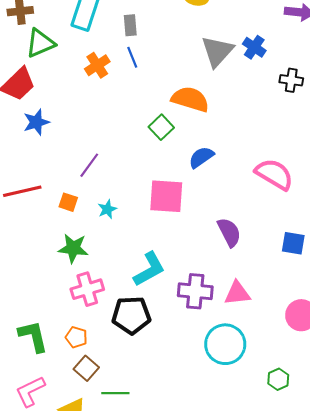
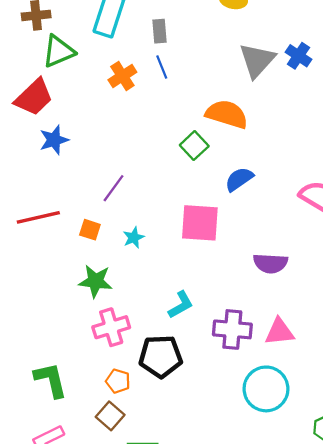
purple semicircle: (229, 232) -> (270, 263), turned 120
cyan L-shape: (149, 269) -> (181, 305), size x0.7
orange pentagon: (76, 337) -> (118, 381), moved

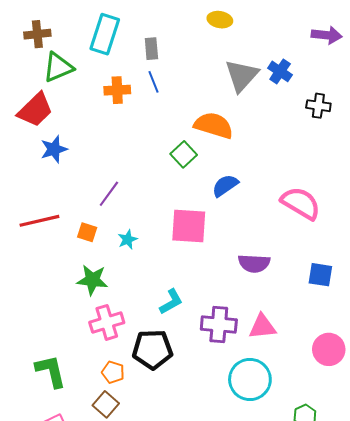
orange cross: (122, 76) -> (117, 90), turned 30

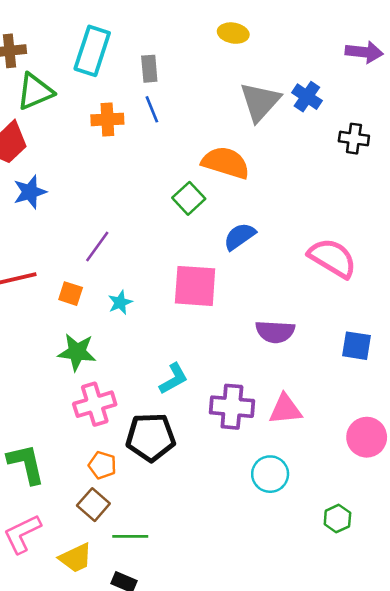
cyan circle: (250, 379) -> (270, 474), size x0.7

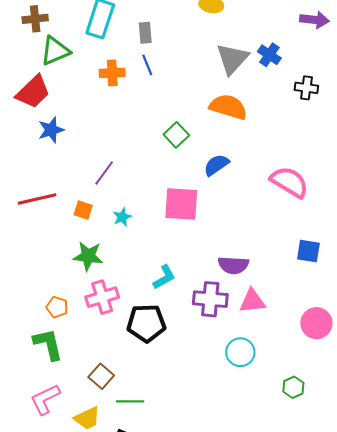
orange semicircle: (226, 163) -> (228, 107), moved
purple semicircle: (275, 332) -> (233, 265), moved
orange pentagon: (102, 465) -> (57, 307), moved

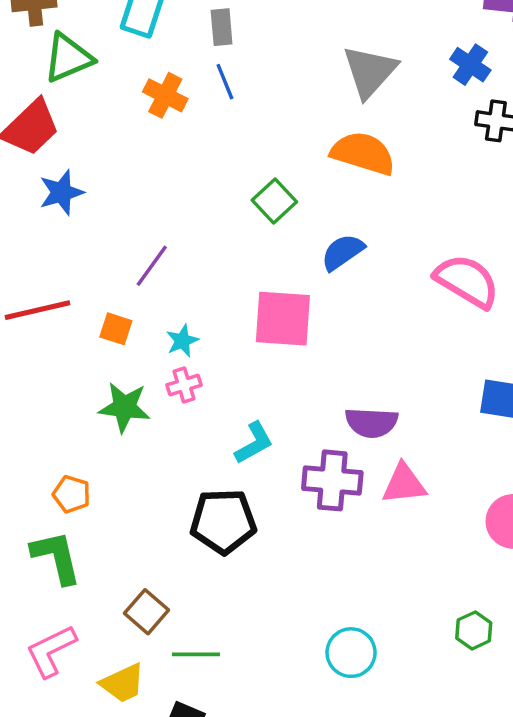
blue cross: (269, 55) -> (470, 65), moved
orange cross: (112, 73) -> (165, 95), turned 30
pink cross: (102, 297) -> (184, 385), moved, size x0.6
cyan circle: (240, 352) -> (351, 653), moved

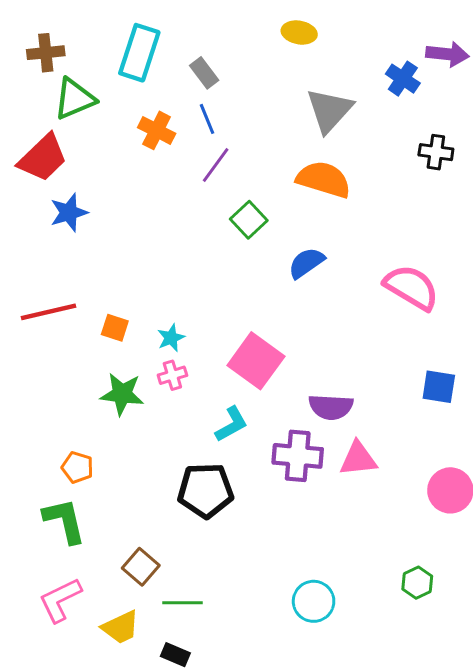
gray rectangle: (222, 27) -> (204, 73), turned -32
blue cross: (470, 65) -> (403, 79), moved
purple line: (152, 266) -> (216, 165), moved
pink square: (283, 319) -> (256, 361), moved, turned 32

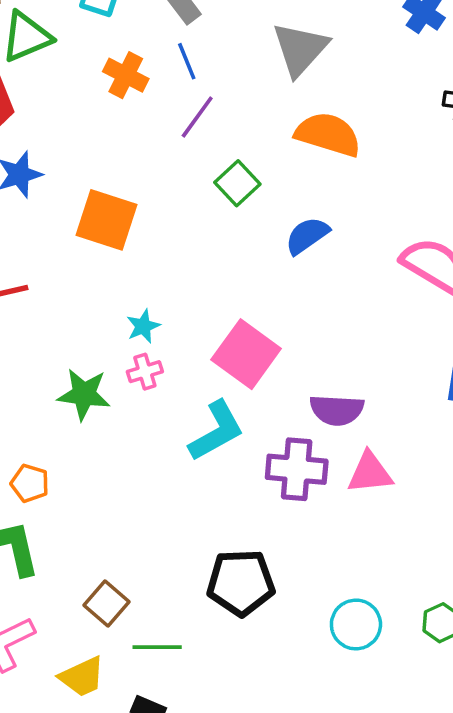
gray triangle: (329, 110) -> (300, 49), moved
orange square: (115, 328) -> (107, 220), moved, size x1.8
cyan L-shape: (231, 424) -> (216, 431), size x1.4
black pentagon: (206, 490) -> (241, 583), moved
cyan circle: (314, 601) -> (356, 624), moved

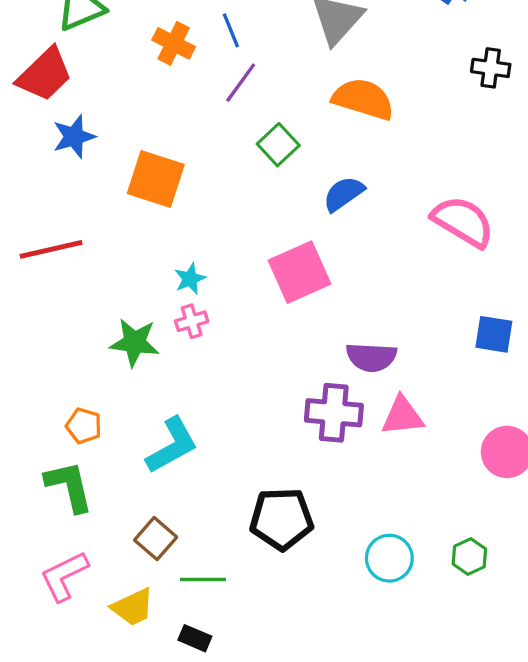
pink square: (246, 354) -> (299, 272), moved, turned 30
cyan L-shape: (216, 431) -> (172, 445), moved

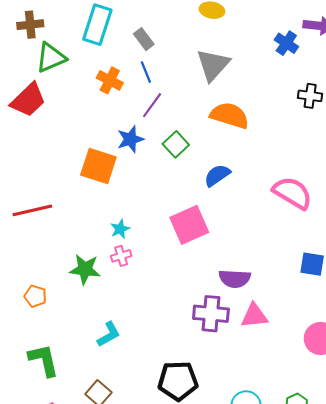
blue star: (74, 137) -> (130, 139), moved
orange pentagon: (84, 426) -> (35, 296), moved
cyan L-shape: (172, 445) -> (109, 334), size x0.7

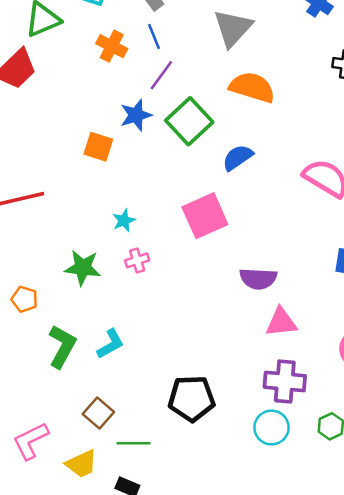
green square: (176, 144) -> (189, 121), size x1.5
orange square: (98, 166) -> (98, 147), size x0.7
pink cross: (121, 256) -> (137, 260), moved
purple cross: (211, 314) -> (285, 382), moved
green L-shape: (44, 360) -> (62, 346), moved, turned 42

